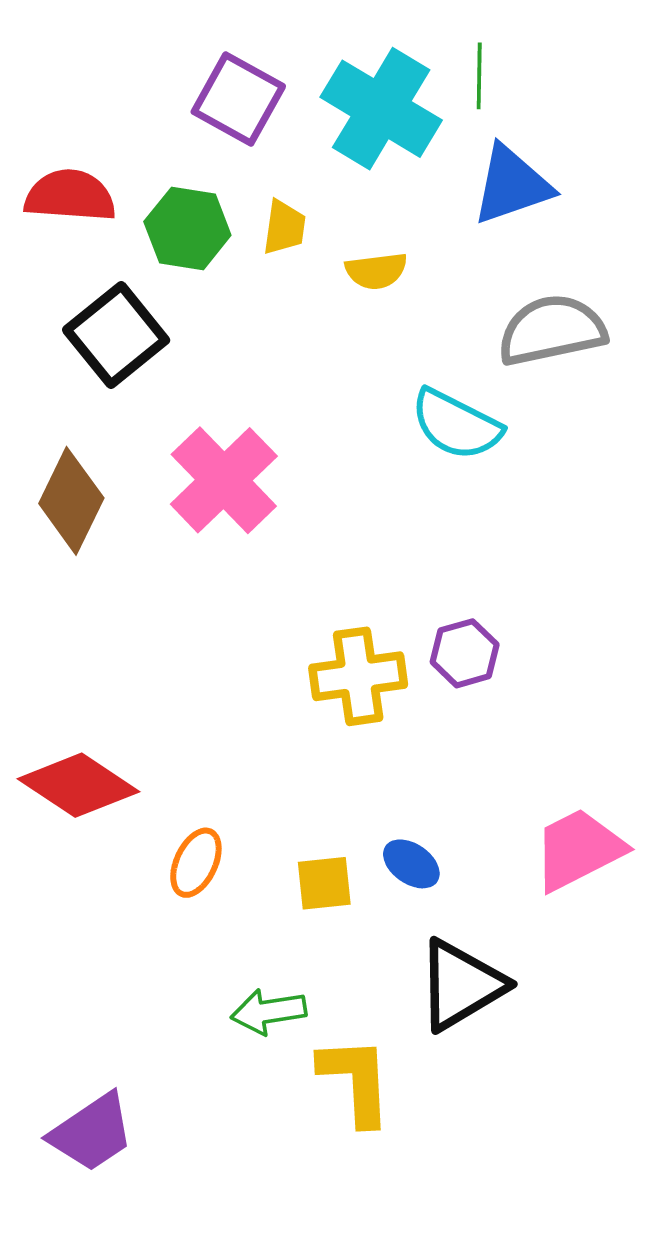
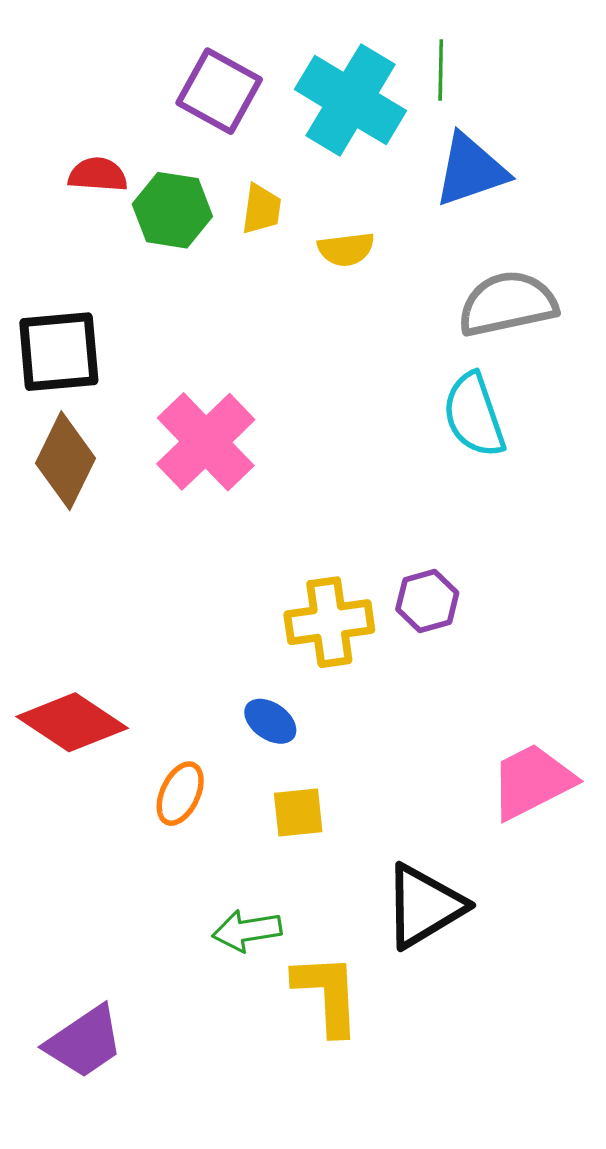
red semicircle: (70, 196) -> (98, 175), moved, size x0.7
black square: (116, 335) -> (59, 352), moved, turned 34
cyan semicircle: (456, 425) -> (474, 415), moved, turned 44
blue ellipse: (411, 864) -> (270, 721), moved

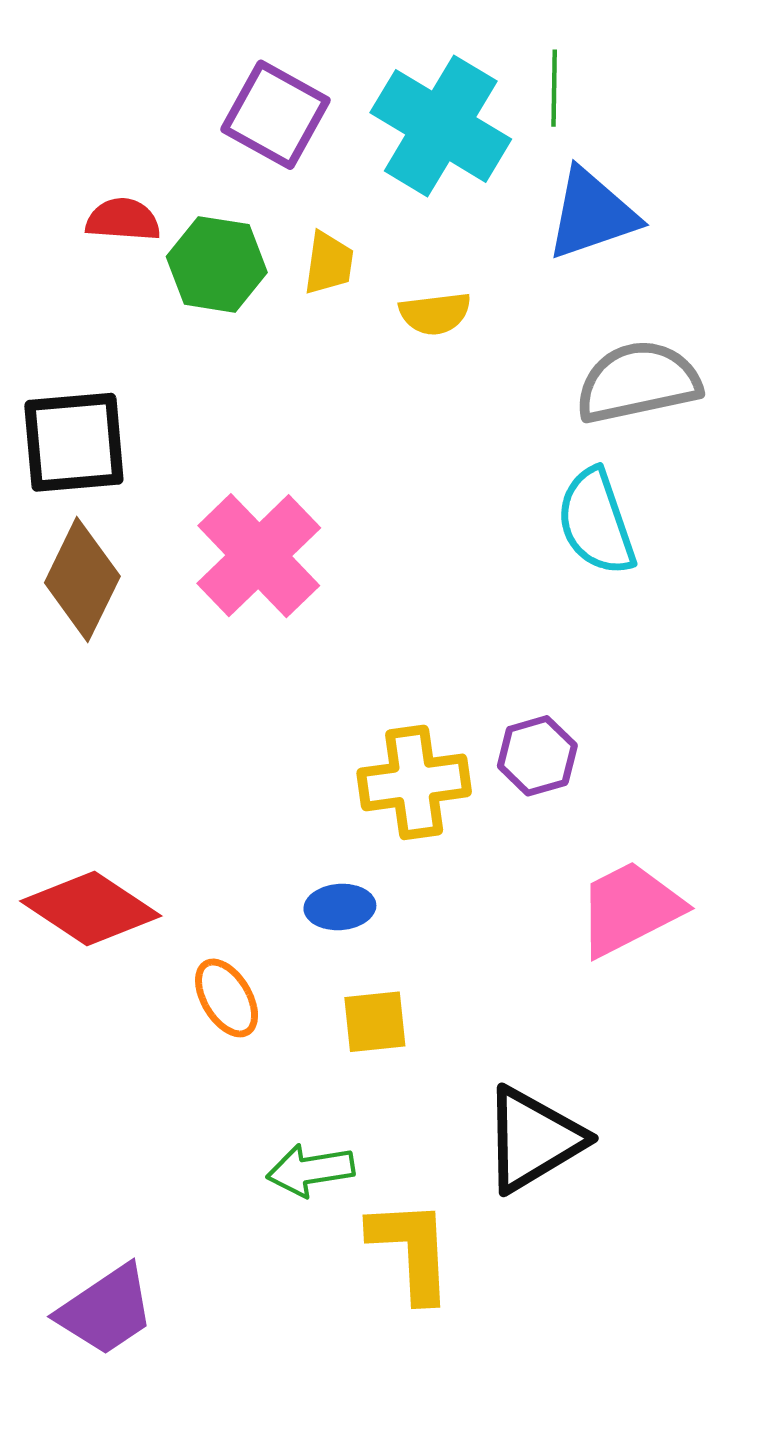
blue ellipse: (270, 721) -> (340, 907), turned -39
pink trapezoid: (532, 781) -> (630, 908), moved
orange ellipse: (180, 794) -> (227, 998), turned -56

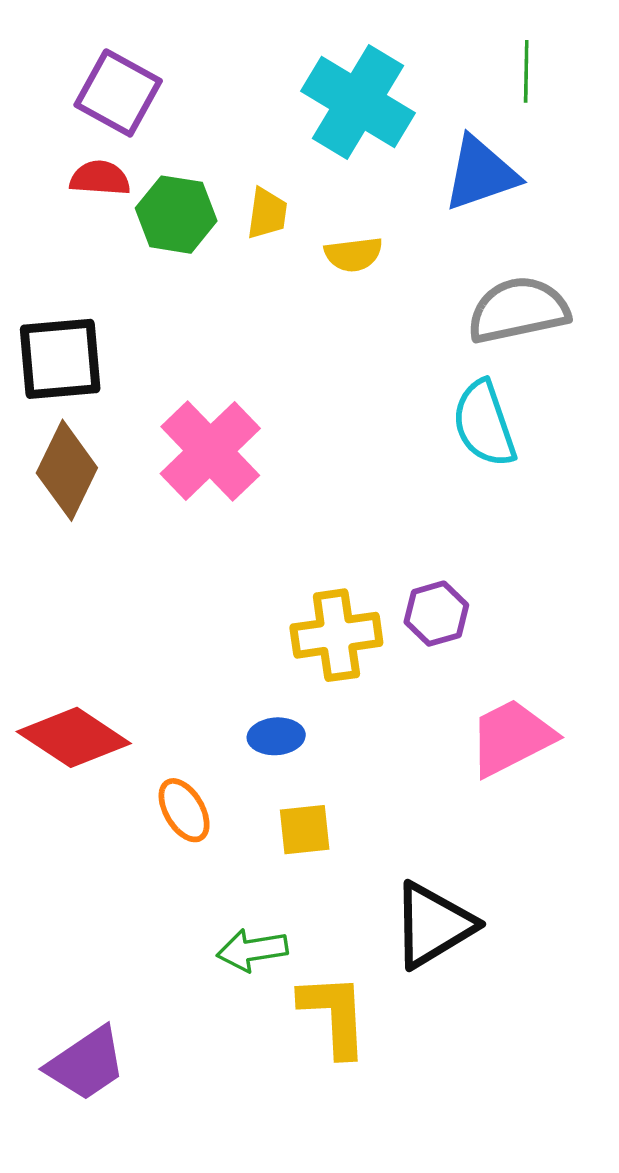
green line: (554, 88) -> (526, 71), moved
purple square: (276, 115) -> (118, 93), moved

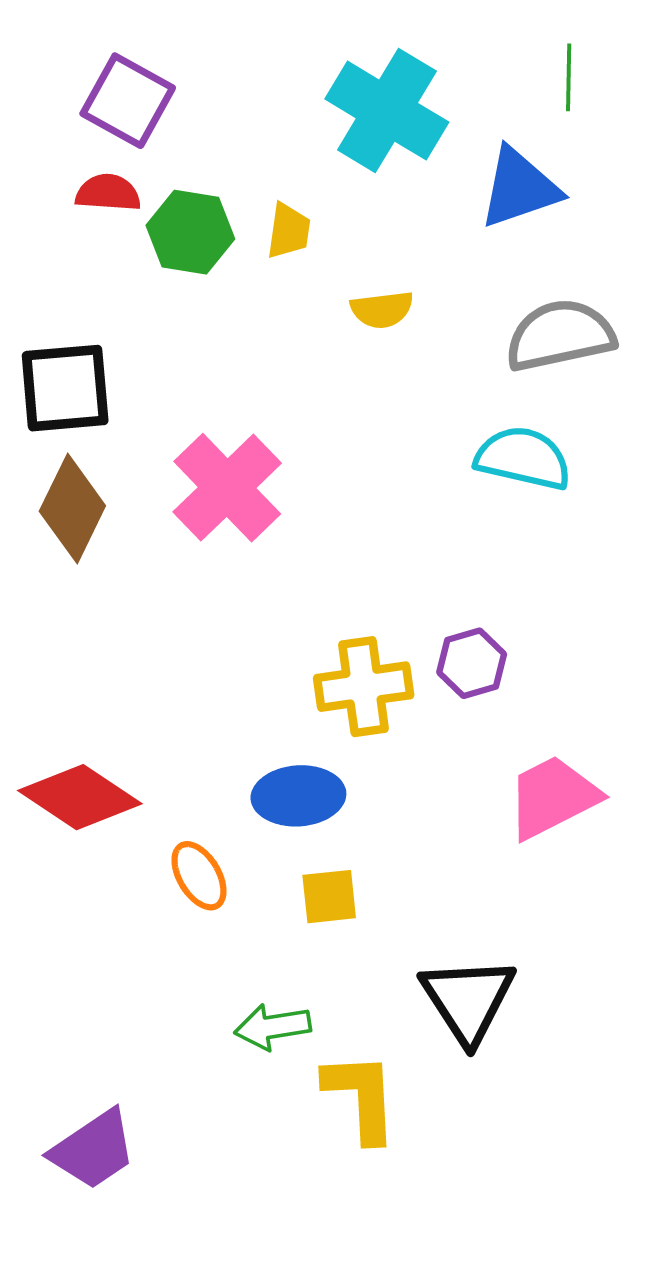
yellow semicircle: (353, 254) -> (382, 310), moved
cyan semicircle: (484, 424) -> (523, 458), turned 122
blue ellipse: (276, 736) -> (298, 796), size x1.5
black triangle: (433, 925) -> (468, 1000), turned -32

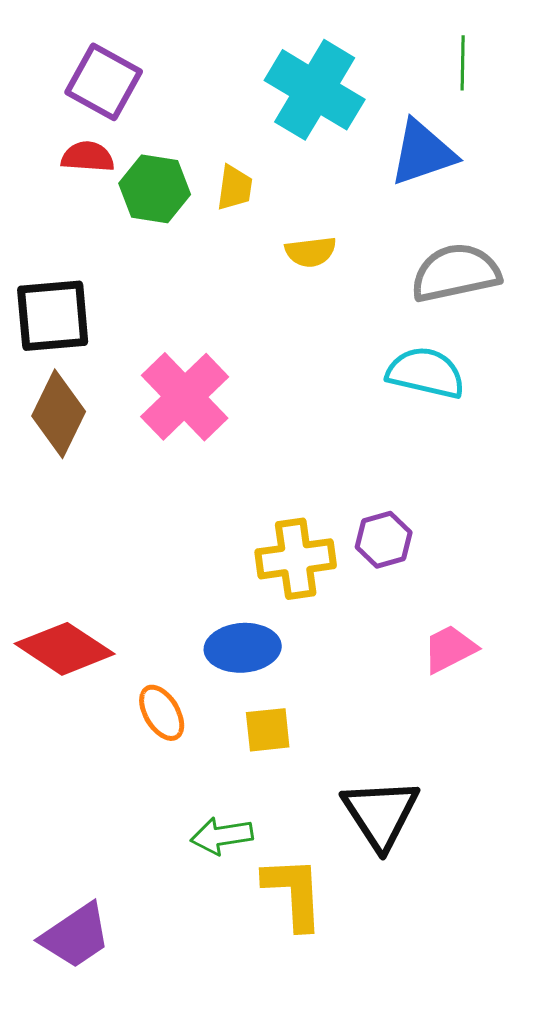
pink trapezoid: (553, 797) -> (450, 649), size x0.7

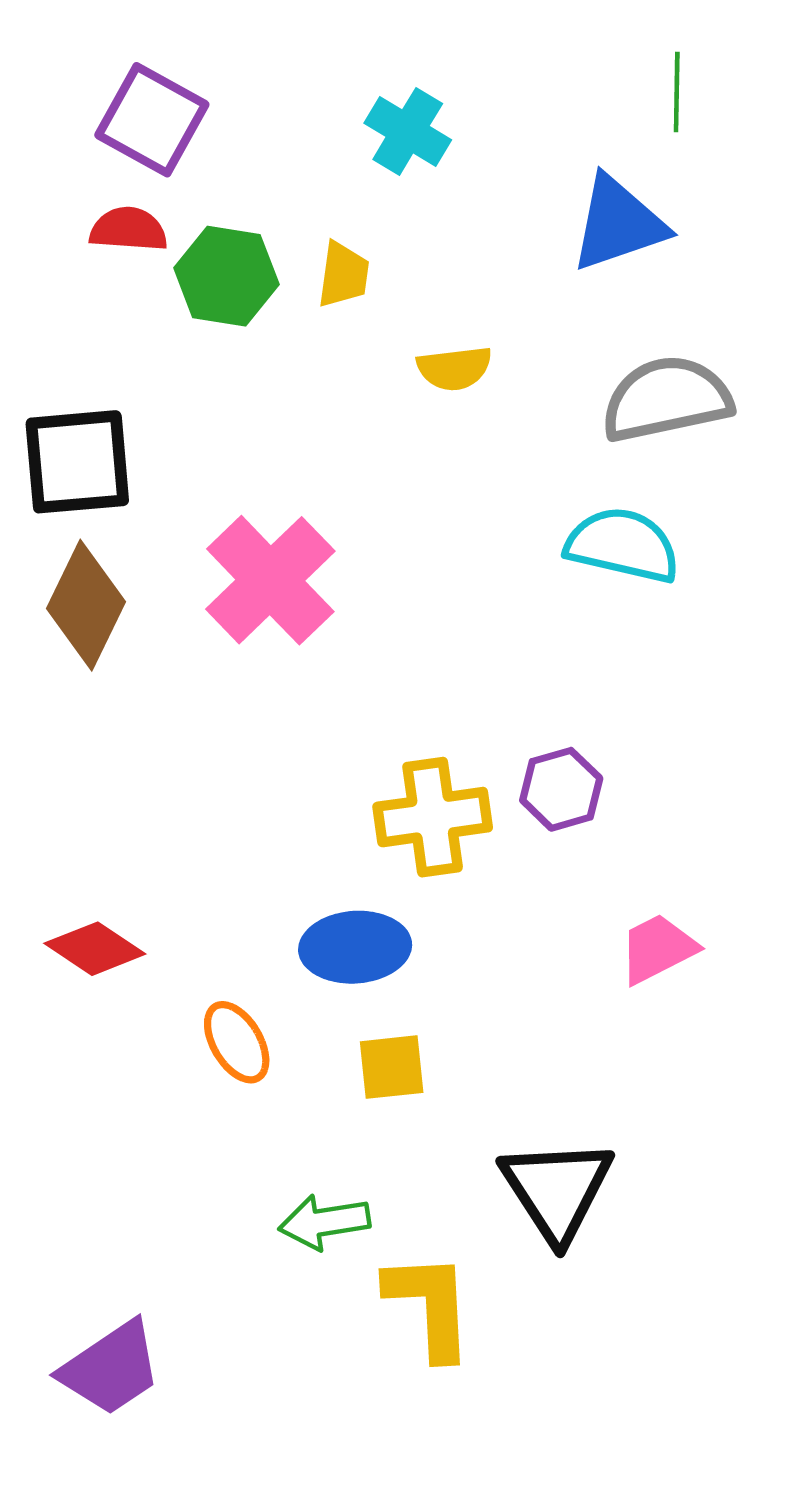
cyan cross: (315, 90) -> (408, 131), moved, size x0.6
red diamond: (65, 649) -> (95, 949), size x0.7

